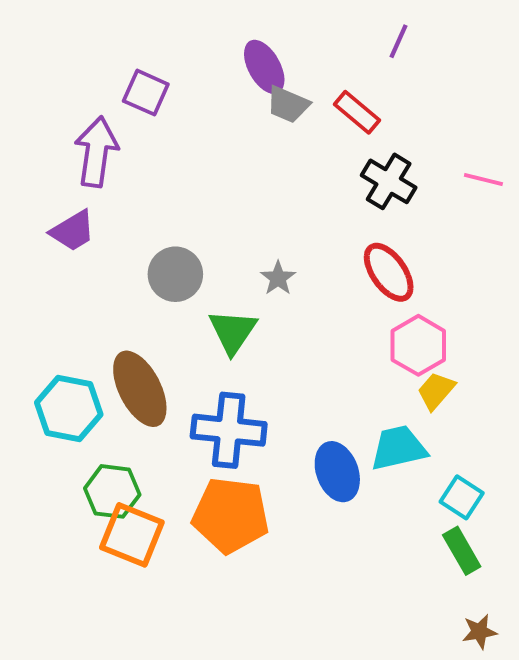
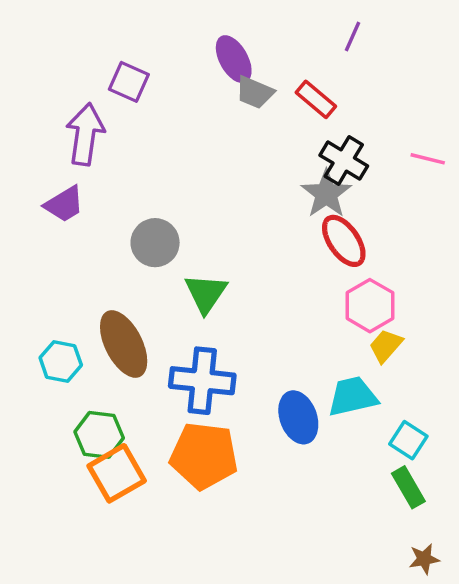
gray star: (278, 278) -> (326, 194), moved, size x1.6
cyan hexagon: (69, 409) -> (61, 361), size x0.7
orange square: (132, 535) -> (117, 473), turned 38

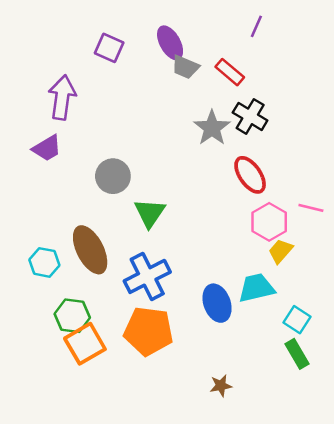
purple square: (129, 82) -> (109, 48), moved
pink line: (428, 159) -> (311, 208), moved
gray star: (326, 194) -> (212, 128), moved
blue cross: (202, 381) -> (147, 276), turned -33
brown star: (424, 559) -> (221, 386), moved

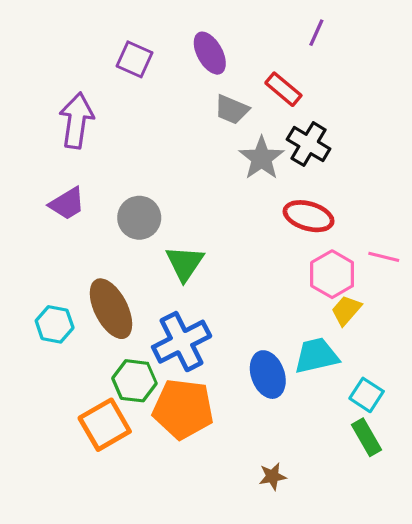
gray trapezoid: (185, 67) -> (232, 110), moved
purple trapezoid: (47, 148) -> (67, 204), moved
red ellipse: (250, 175) -> (309, 216), turned -39
green hexagon: (72, 316) -> (135, 381), moved

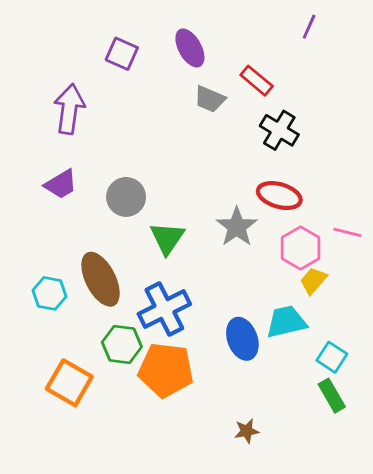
purple line: (316, 33) -> (309, 27), moved
gray star: (262, 158) -> (237, 227), moved
orange square: (105, 425) -> (69, 383), moved, turned -30

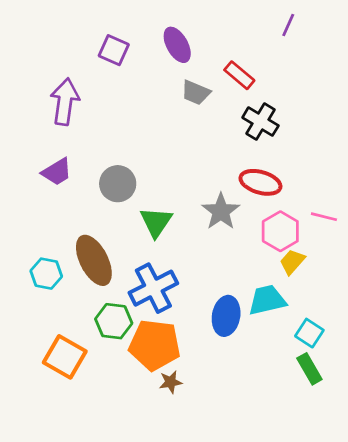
blue ellipse: (242, 339) -> (226, 316), turned 30
brown star: (247, 431) -> (171, 382), moved

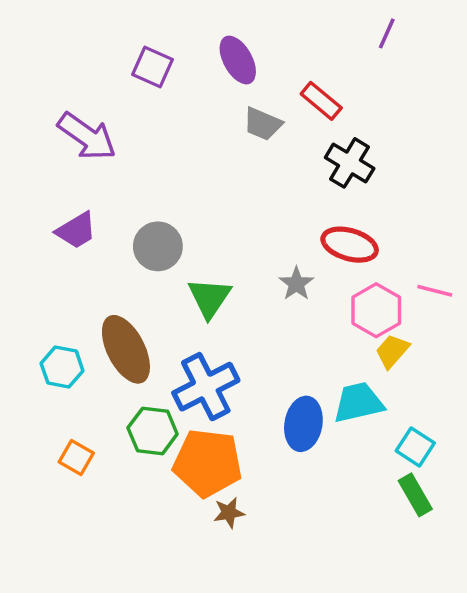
purple arrow: (65, 102) -> (87, 136), turned 117
gray star: (221, 211) -> (296, 284), size x0.7
orange square: (65, 357) -> (76, 458), moved, size x0.6

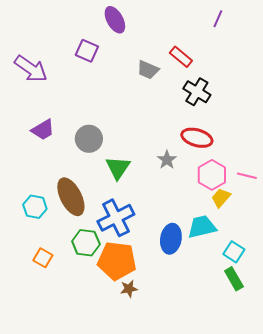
purple ellipse: (238, 60) -> (115, 20), moved
purple square: (153, 67) -> (87, 51), moved
purple arrow: (87, 136) -> (31, 69), moved
pink line: (435, 291) -> (247, 176), moved

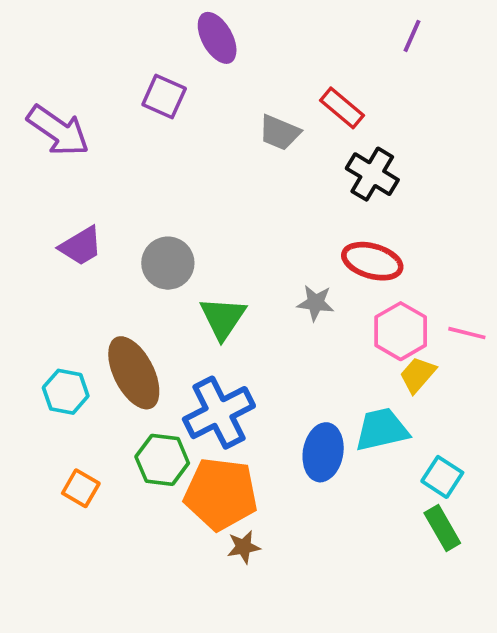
gray star: (167, 160) -> (315, 303), turned -30

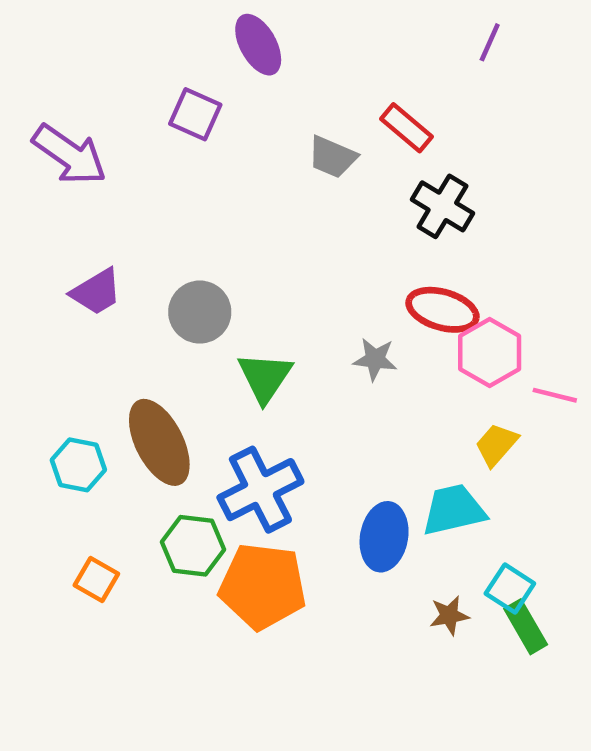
pink hexagon: (401, 331) -> (490, 352), moved
cyan square: (442, 477) -> (510, 588), moved
brown star: (244, 547) -> (449, 615), moved

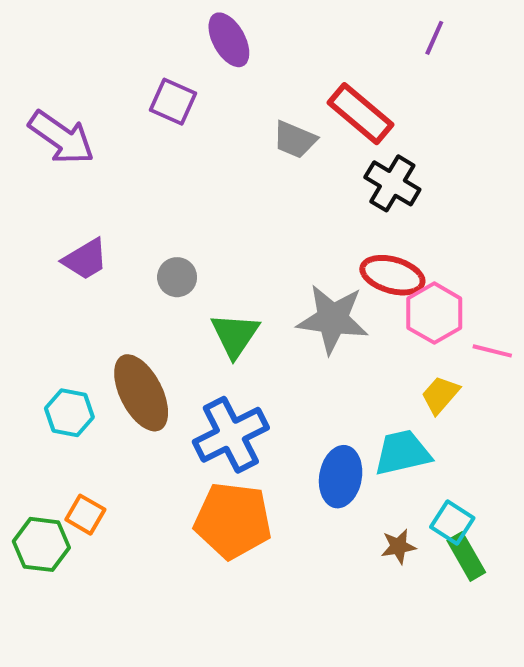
red rectangle: (407, 128) -> (361, 114), size x1.4
gray circle: (200, 312) -> (177, 277), size x0.7
gray star: (375, 359) -> (333, 319), size x1.8
green hexagon: (193, 546) -> (41, 544), moved

